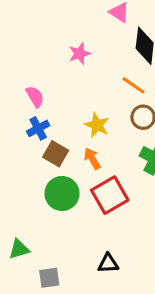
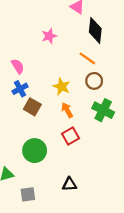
orange arrow: (92, 159) -> (67, 110), moved
green circle: (62, 193) -> (35, 151), moved
red square: (110, 195) -> (71, 136), size x0.7

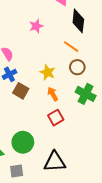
green circle: (35, 151) -> (23, 142), moved
black triangle: (69, 184) -> (55, 162), size x1.6

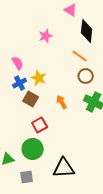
yellow star: (47, 72) -> (39, 78), moved
red square: (56, 118) -> (40, 125), moved

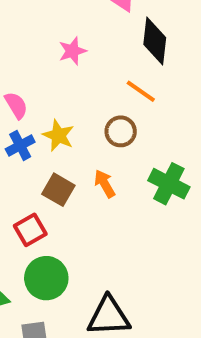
brown circle: (86, 76) -> (121, 131), moved
brown square: (31, 99) -> (58, 190), moved
red square: (40, 125) -> (30, 230), moved

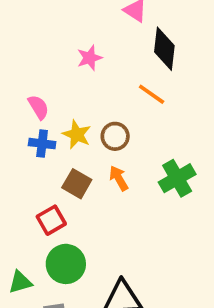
brown circle: (121, 131) -> (115, 136), moved
blue cross: (20, 145) -> (42, 144), turned 35
green cross: (169, 184) -> (177, 178), turned 33

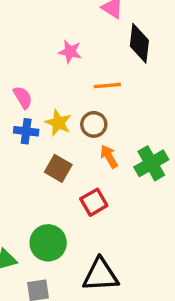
pink star: (90, 58) -> (70, 52), turned 30
orange line: (152, 94) -> (107, 86), moved, turned -40
orange arrow: (119, 178) -> (109, 157), moved
red square: (51, 220) -> (94, 202), moved

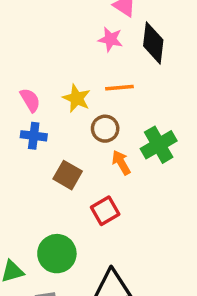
pink star: (70, 52) -> (110, 39), moved
yellow star: (58, 123) -> (77, 98), moved
green cross: (151, 163) -> (159, 145), moved

